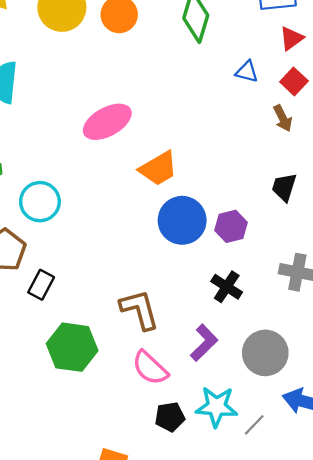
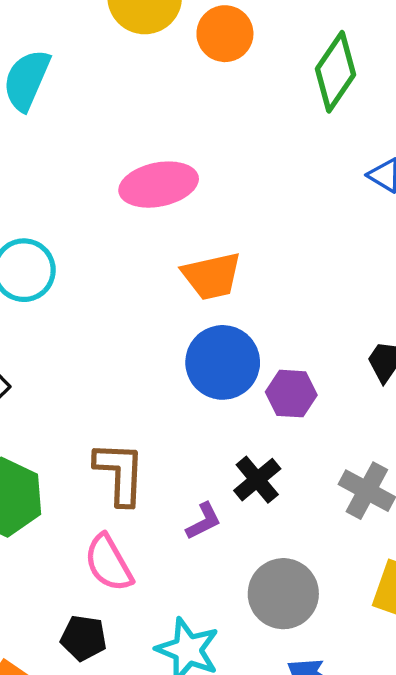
purple L-shape: (204, 343) -> (204, 521), moved, size x0.7
black pentagon: (170, 417) -> (84, 638), moved

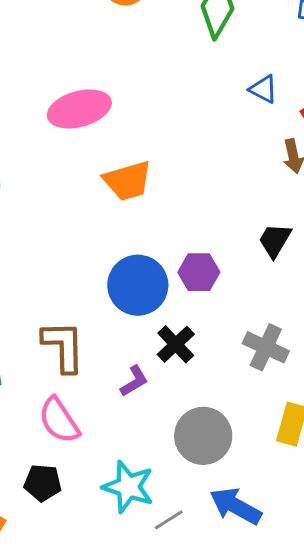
blue circle: (223, 362) -> (138, 285), moved

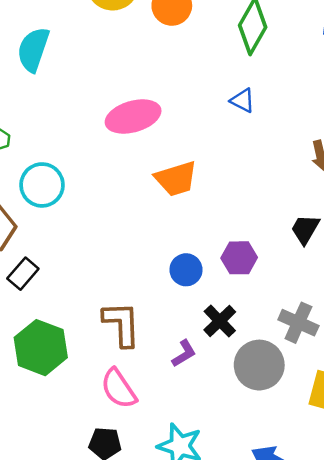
blue triangle: (263, 89) -> (242, 100), moved
blue circle: (138, 285) -> (186, 270), size x0.6
gray circle: (203, 436) -> (259, 365), moved

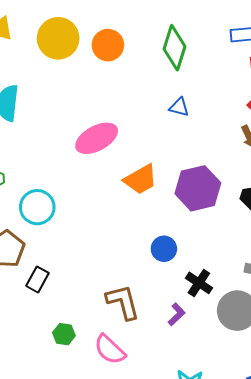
purple hexagon: (239, 258) -> (198, 188), moved, size x1.6
green hexagon: (41, 348) -> (64, 334), size x0.5
pink semicircle: (119, 389) -> (110, 350), moved

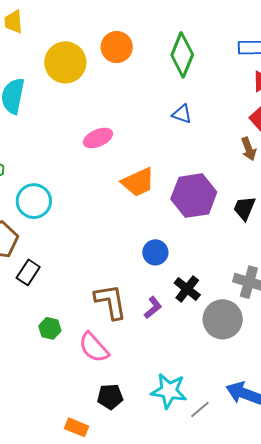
yellow circle: (58, 38) -> (65, 62), moved
pink ellipse: (97, 138) -> (98, 138), size x0.7
purple L-shape: (177, 314) -> (153, 308), moved

